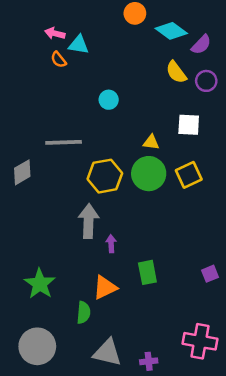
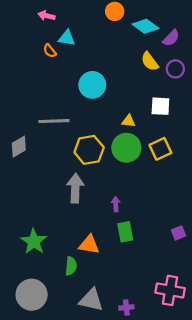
pink arrow: (55, 33) -> (46, 16), moved
cyan circle: (109, 100) -> (92, 85), size x1.6
purple arrow: (111, 244) -> (116, 204), moved
orange triangle: (105, 287) -> (89, 245), turned 35

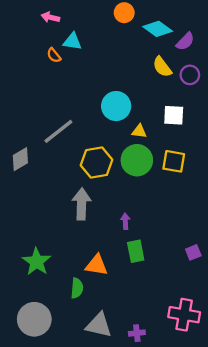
cyan circle: (92, 85) -> (116, 106), moved
gray line: (54, 121) -> (58, 131), turned -36
yellow square: (160, 149) -> (174, 161), turned 35

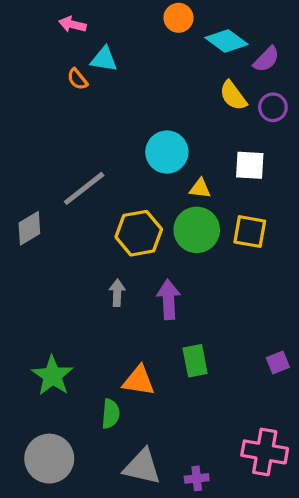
gray arrow: (82, 204) -> (117, 293), size x0.6
purple arrow: (125, 221) -> (169, 299), moved, size x1.6

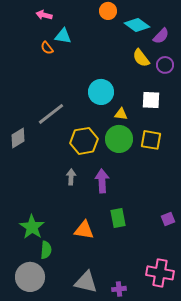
green semicircle: (111, 414) -> (46, 250), moved

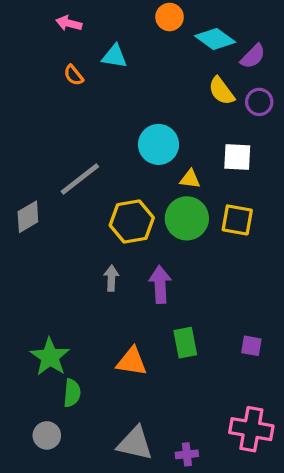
cyan triangle: (63, 36) -> (114, 56), moved
purple square: (168, 219) -> (251, 346), moved, turned 32
gray circle: (30, 277) -> (47, 435), size x0.6

